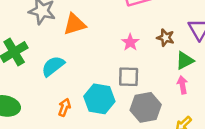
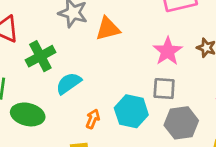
pink star: (130, 42) -> (168, 51), size x1.5
cyan semicircle: (53, 66) -> (69, 83), moved

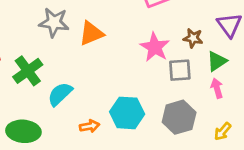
gray square: (164, 89) -> (180, 70), moved
orange arrow: (93, 119) -> (89, 126), turned 66

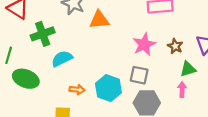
gray square: (180, 70) -> (139, 75), moved

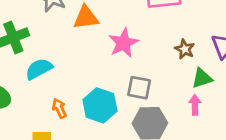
pink star: (144, 44) -> (124, 43), moved
orange arrow: (77, 90) -> (59, 108), turned -120

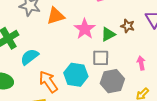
green triangle: (202, 78) -> (108, 34), moved
orange arrow: (59, 108) -> (48, 82), size x1.6

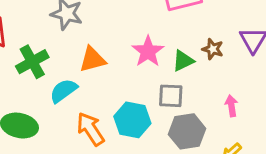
orange triangle: (56, 16) -> (92, 60), moved

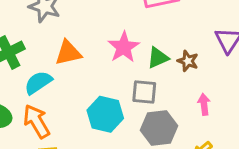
brown star: (213, 49) -> (188, 61), moved
orange arrow: (90, 129) -> (37, 121), moved

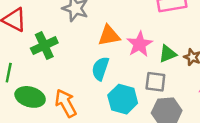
orange triangle: (68, 53) -> (109, 36), moved
cyan semicircle: (38, 83) -> (100, 69), moved, turned -40

